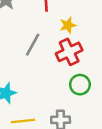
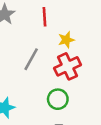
green circle: (80, 85) -> (58, 99), moved

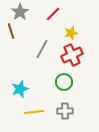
red line: (44, 17) -> (53, 14), turned 49

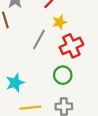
yellow star: (71, 33) -> (60, 22), moved

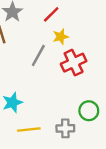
green circle: (63, 75) -> (89, 111), moved

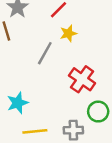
red cross: (74, 63) -> (82, 79), moved, turned -30

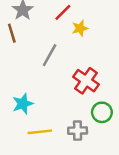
yellow star: (68, 33) -> (80, 28), moved

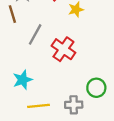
gray line: (50, 55) -> (35, 34), moved
red cross: (86, 81) -> (63, 49), moved

